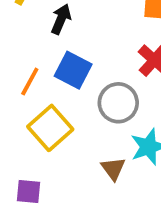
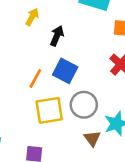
gray circle: (118, 103) -> (84, 105), moved
yellow square: (50, 128) -> (49, 110), turned 32

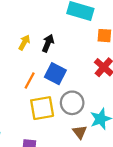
yellow arrow: (32, 17) -> (24, 42), moved

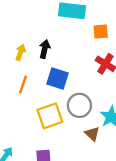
orange line: (30, 80) -> (23, 85), moved

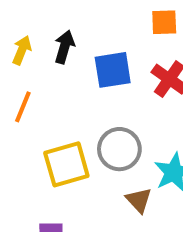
blue square: (57, 79) -> (113, 70), moved, turned -30

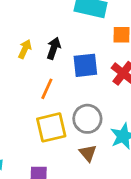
orange line: (23, 107) -> (47, 89), moved
brown triangle: (139, 200) -> (88, 153), moved

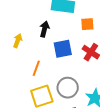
black arrow: (54, 48) -> (44, 29), moved

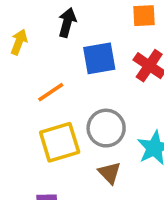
orange line: (36, 68) -> (51, 92), turned 35

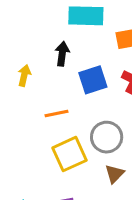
orange line: (51, 92) -> (57, 113), turned 30
brown triangle: (110, 173) -> (114, 174), turned 36

